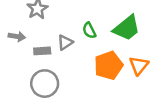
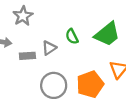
orange pentagon: (109, 65) -> (90, 84), moved
gray circle: (45, 84) -> (54, 85), moved

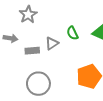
gray circle: (54, 85) -> (38, 84), moved

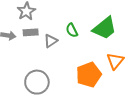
gray rectangle: (32, 51) -> (31, 32), moved

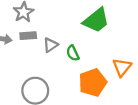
green trapezoid: (105, 28) -> (96, 20), moved
green semicircle: (72, 30) -> (73, 53), moved

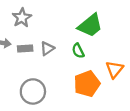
gray rectangle: (28, 36) -> (25, 49), moved
green semicircle: (73, 53) -> (78, 51), moved

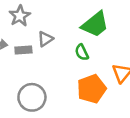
gray triangle: (47, 49) -> (45, 39), moved

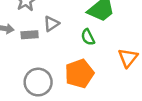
orange pentagon: (92, 89) -> (79, 74), moved

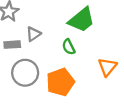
gray circle: (38, 82) -> (25, 73), moved

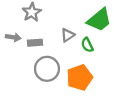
gray triangle: (33, 34) -> (68, 35), moved

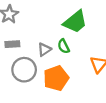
gray triangle: (68, 35) -> (44, 49), moved

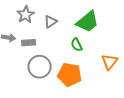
gray triangle: (44, 49) -> (51, 22), moved
orange pentagon: (56, 78) -> (70, 75), turned 30

